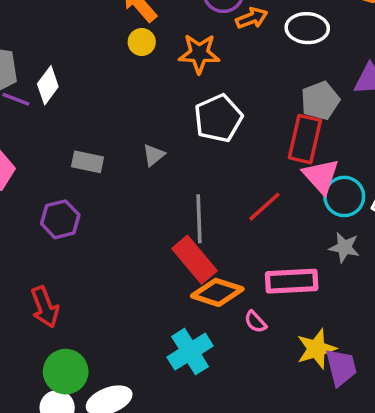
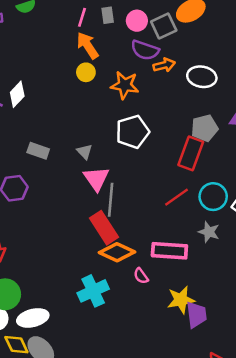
gray triangle: (154, 155) -> (85, 152), turned -42
pink triangle: (321, 176) -> (96, 179), moved
red line: (264, 207) -> (177, 197), moved

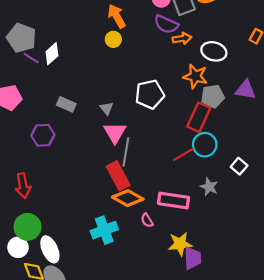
orange star: (125, 85) -> (195, 76), moved
cyan circle: (213, 197) -> (205, 145), moved
white ellipse: (33, 318) -> (50, 249), turned 75

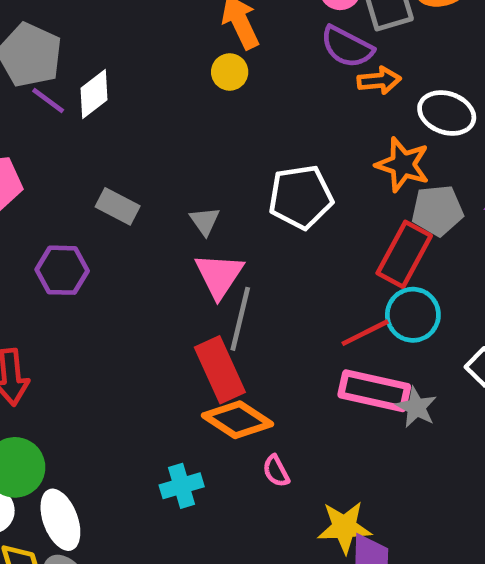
pink rectangle: (174, 200) -> (374, 391), moved
cyan cross: (104, 230) -> (182, 486), size x0.7

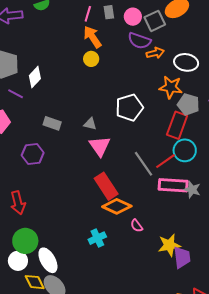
purple line: (48, 101) -> (16, 94), moved
gray pentagon: (437, 210) -> (188, 104), turned 30
gray triangle: (205, 221) -> (90, 124), turned -32
gray line: (240, 319) -> (144, 164), moved, turned -40

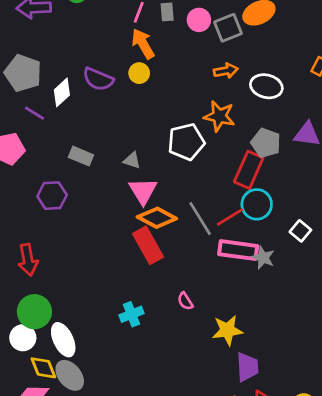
purple semicircle: (139, 41) -> (98, 79), moved
orange star: (171, 87) -> (219, 116), moved
orange diamond: (117, 206) -> (157, 218), moved
purple trapezoid: (182, 257) -> (247, 367), moved

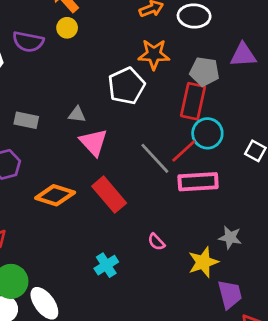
orange diamond: (157, 218) -> (55, 195), moved
gray star: (263, 258) -> (230, 238), moved

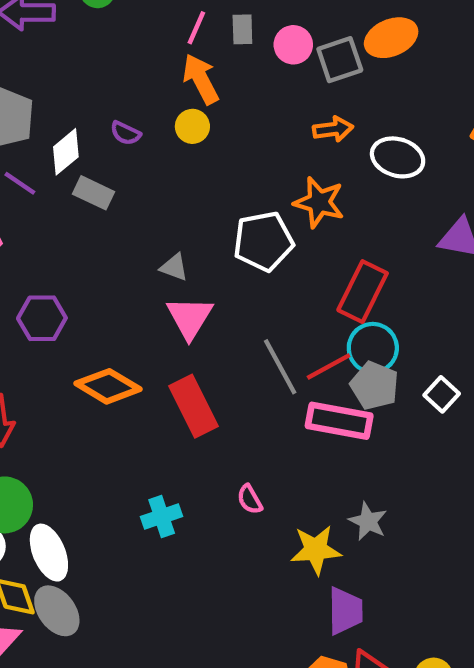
purple semicircle: (28, 42) -> (125, 133), size x0.6
gray pentagon: (204, 72) -> (375, 386), moved
gray rectangle: (26, 120) -> (93, 193), moved

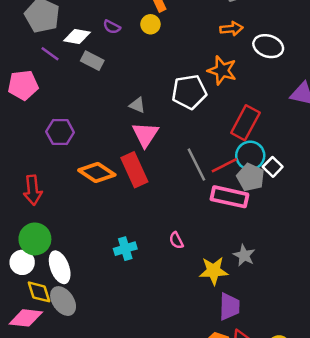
white diamond: (66, 152) -> (77, 36), turned 48
white square: (442, 394) -> (273, 167), moved
red rectangle: (193, 406) -> (134, 170), moved

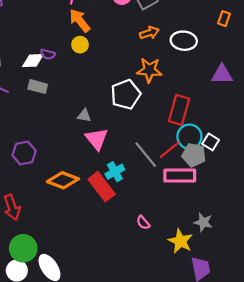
white diamond: (77, 36) -> (33, 61), moved
red rectangle: (134, 170) -> (102, 187), moved
cyan cross: (125, 249) -> (115, 172), moved
yellow star: (214, 271) -> (180, 241), turned -30

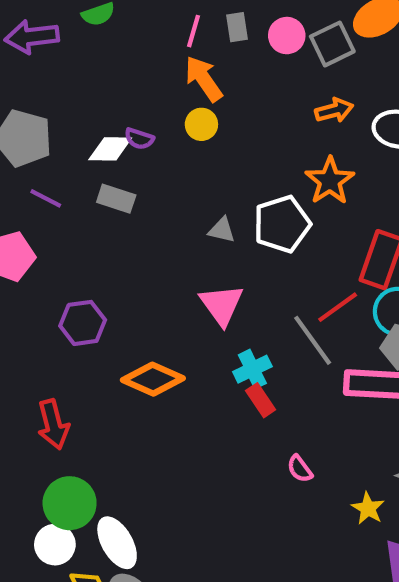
orange star: (149, 70) -> (330, 181), turned 30
gray triangle: (84, 116) -> (222, 230), moved
red line: (169, 150) -> (338, 307), moved
red rectangle: (102, 187) -> (261, 400), moved, size x0.6
yellow star: (180, 241) -> (368, 508), size x0.7

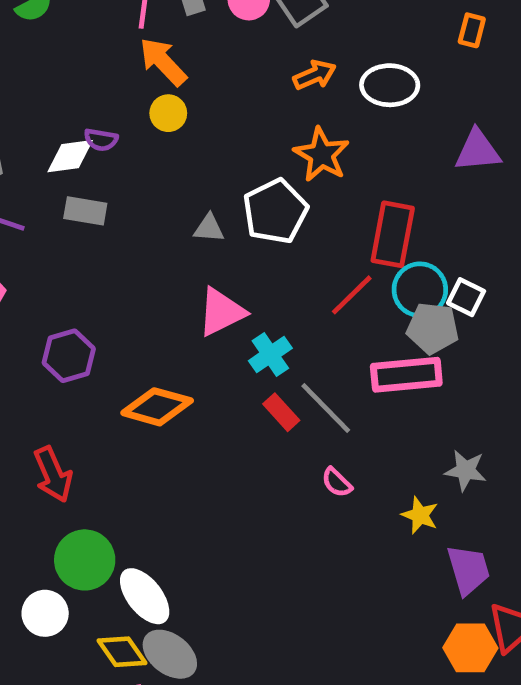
pink triangle: (222, 305) -> (221, 312), turned 48
gray line: (313, 340) -> (326, 408), moved
cyan cross: (252, 369) -> (270, 354), moved
white circle: (55, 545) -> (45, 613), moved

